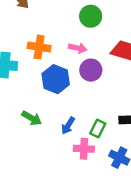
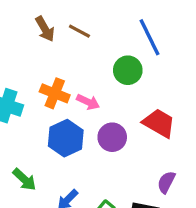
pink arrow: (78, 48) -> (88, 102), moved

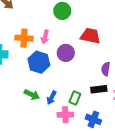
pink arrow: (88, 102) -> (45, 37), turned 96
green arrow: (24, 180) -> (32, 95), moved

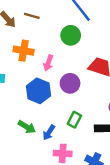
orange cross: (24, 38) -> (24, 51), moved
green rectangle: (75, 98) -> (74, 120), moved

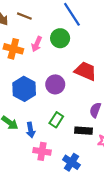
pink arrow: (48, 63) -> (37, 44), moved
blue arrow: (49, 133) -> (31, 130), turned -48

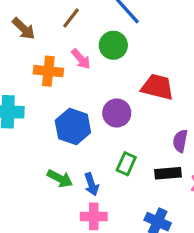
brown line: (24, 16) -> (71, 18), moved, turned -64
pink arrow: (37, 44) -> (81, 59), turned -56
pink cross: (42, 151) -> (94, 216), moved

